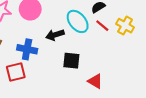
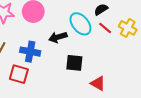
red square: (16, 72) -> (19, 74), turned 30

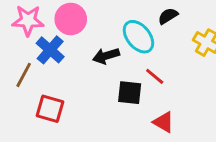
red line: (105, 28) -> (155, 76), moved
blue cross: (30, 52) -> (50, 50), moved, turned 30

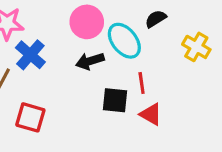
pink circle: (71, 19) -> (87, 22), moved
red line: (155, 76) -> (142, 83), turned 42
red triangle: (164, 122) -> (151, 114), moved

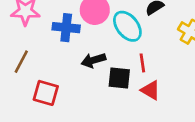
blue cross: (30, 55) -> (66, 28), moved, turned -35
black arrow: (90, 61) -> (93, 60), moved

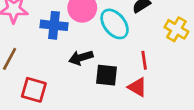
red line: (142, 63) -> (144, 60), moved

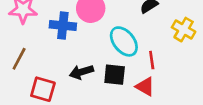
cyan ellipse: (115, 24) -> (124, 41), moved
black arrow: (81, 58) -> (81, 72), moved

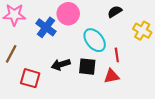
blue cross: (63, 26) -> (46, 27), turned 30
red triangle: (145, 87) -> (112, 76), turned -42

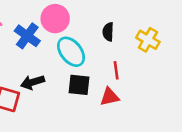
black semicircle: (115, 12) -> (108, 32), moved, turned -56
cyan ellipse: (95, 40) -> (71, 52), moved
black arrow: (61, 64) -> (33, 82), moved

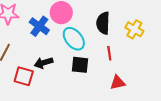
black semicircle: (108, 32) -> (103, 23), size x1.5
red triangle: (109, 97) -> (118, 83), moved

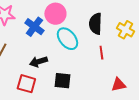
black square: (80, 65) -> (62, 81), moved
red square: (24, 76) -> (26, 84), moved
red triangle: (118, 83) -> (118, 85), moved

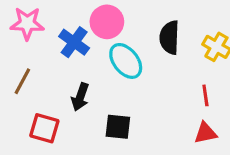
red line: (101, 53) -> (205, 95), moved
black arrow: (38, 62) -> (80, 97), turned -54
red square: (26, 84) -> (44, 128), moved

